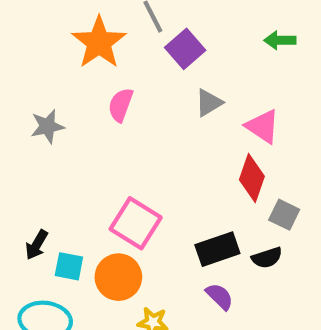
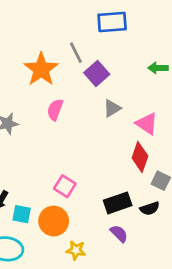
pink square: (136, 223) -> (65, 186), size x0.7

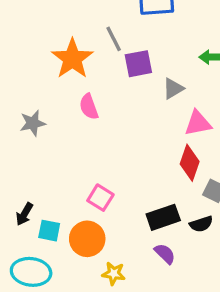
purple square: (97, 73) -> (138, 64), turned 30
gray triangle: (112, 108) -> (173, 88), moved
pink semicircle: (55, 110) -> (89, 107), turned -40
pink triangle: (147, 124) -> (198, 123), turned -45

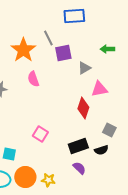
red diamond: (190, 163) -> (83, 108), moved
orange circle: (87, 239) -> (25, 177), moved

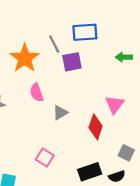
blue rectangle: (74, 16) -> (85, 32), moved
gray triangle: (84, 68) -> (60, 113), moved
pink triangle: (99, 89) -> (114, 104), turned -42

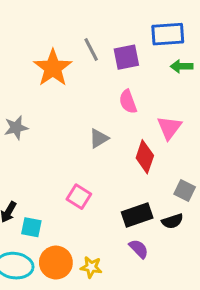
blue rectangle: (85, 32) -> (168, 34), moved
purple square: (72, 62) -> (126, 57), moved
pink semicircle: (37, 93) -> (128, 102), moved

